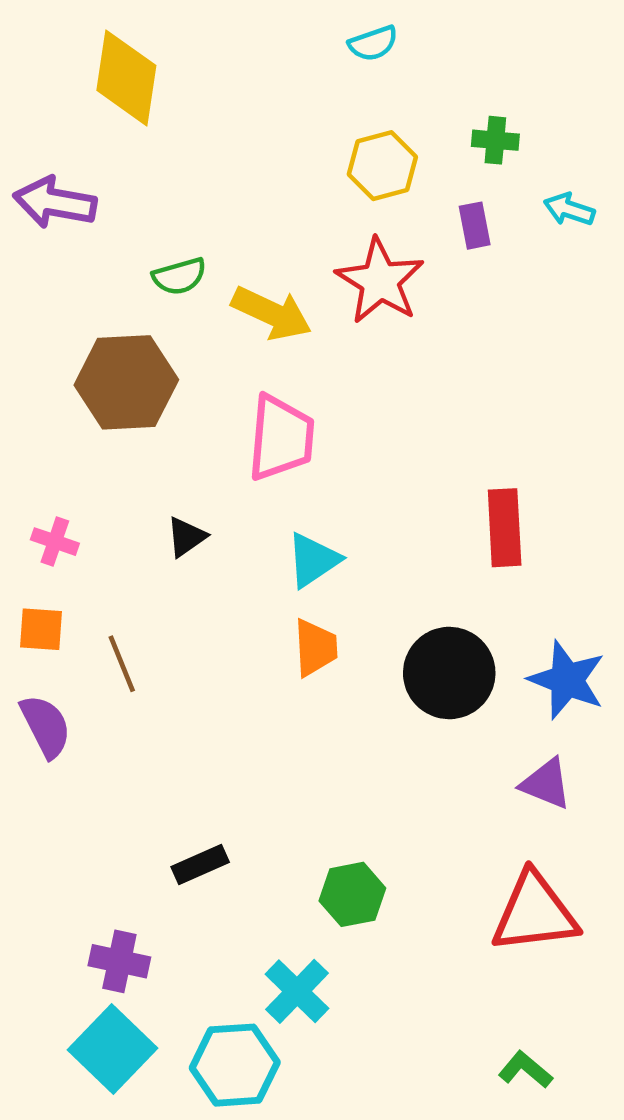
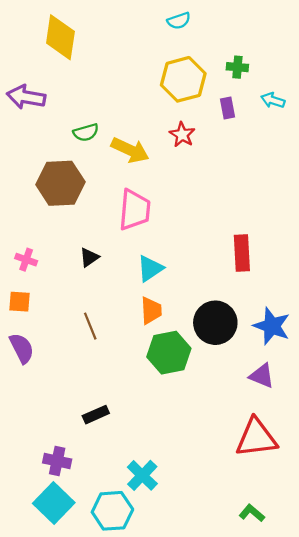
yellow hexagon: (382, 166) -> (183, 79), size x1.4
red star: (380, 281) -> (182, 135), size x0.6
brown line: (122, 664) -> (90, 326), moved
green hexagon: (352, 894) -> (169, 353), moved, size x1.4

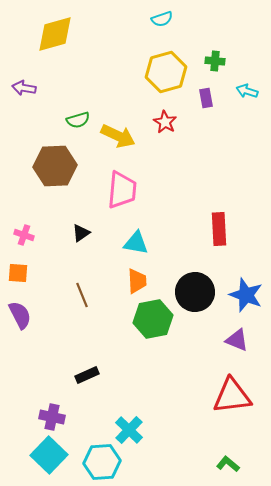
yellow diamond: (60, 37) -> (55, 34), turned 66
purple arrow: (26, 97) -> (24, 88), size x0.7
cyan triangle: (150, 268) -> (136, 243), turned 44

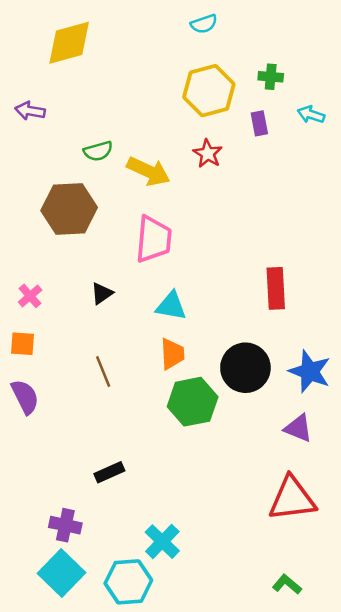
pink cross: (24, 235) -> (30, 296), turned 30

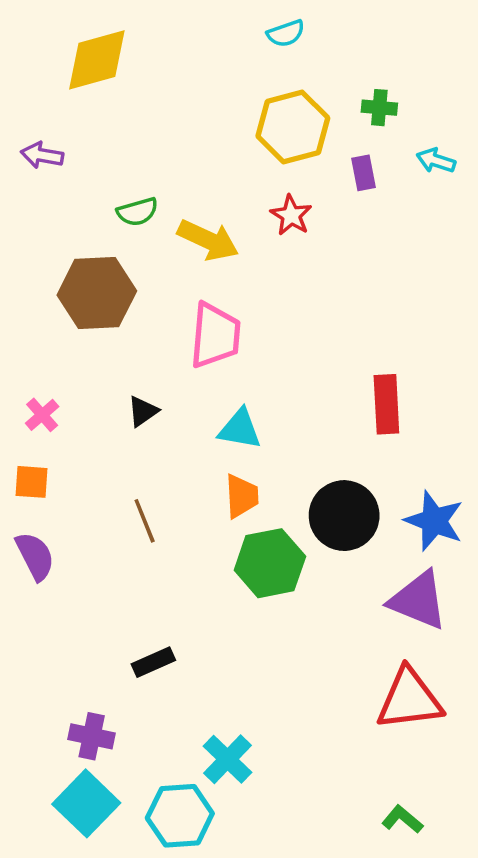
purple triangle: (298, 428) -> (418, 600), size x1.5

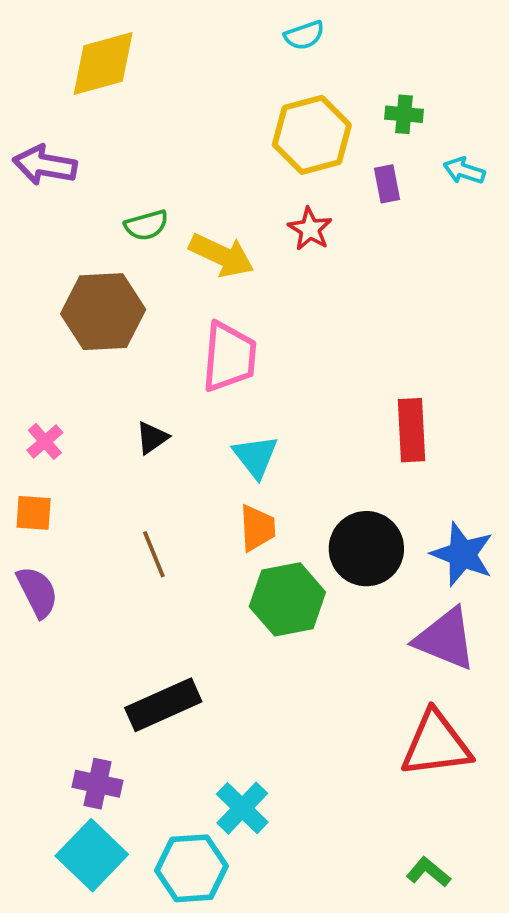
purple arrow: (42, 155) -> (45, 165), size x1.4
cyan triangle: (240, 429) -> (255, 456), turned 42
black rectangle: (153, 662) -> (163, 705), size x1.6

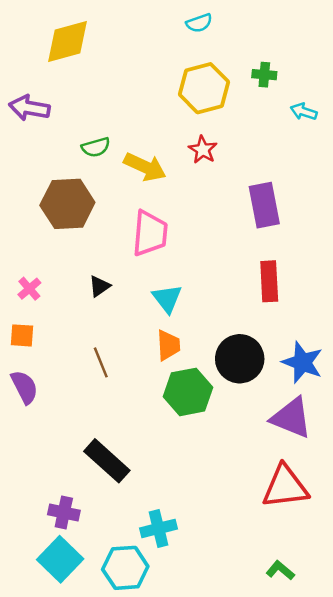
purple rectangle: (387, 184) -> (264, 205), moved, size x1.8
black rectangle: (163, 705) -> (107, 461), turned 66
cyan cross: (242, 808) -> (159, 528), turned 32

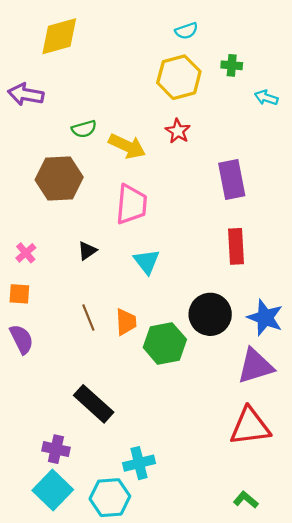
cyan semicircle: (199, 23) -> (186, 31), moved
orange trapezoid: (168, 345) -> (126, 322), moved
purple triangle: (291, 418) -> (255, 366), turned -39

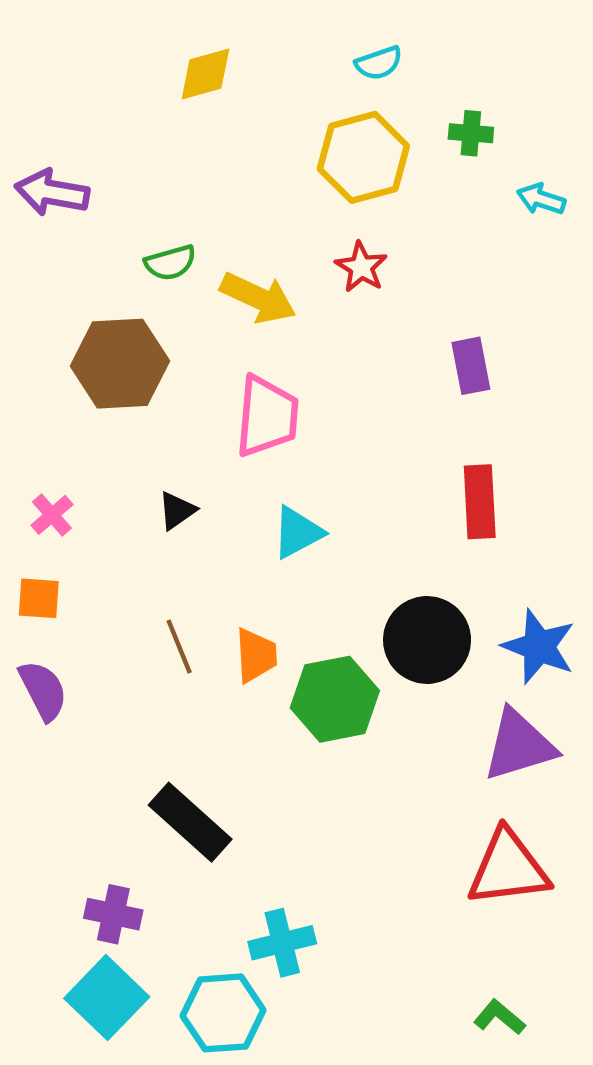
yellow diamond: (59, 36) -> (205, 74), moved, size x0.7
purple rectangle: (232, 180) -> (471, 366), size x0.7
cyan triangle: (147, 262) -> (298, 532), turned 40

